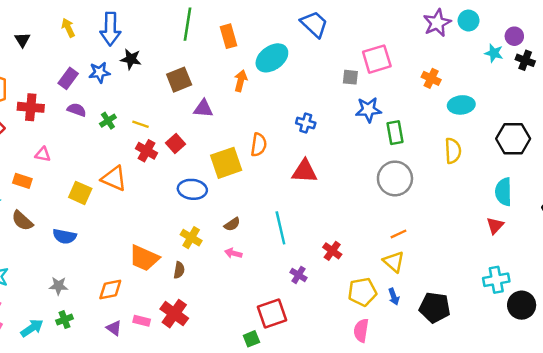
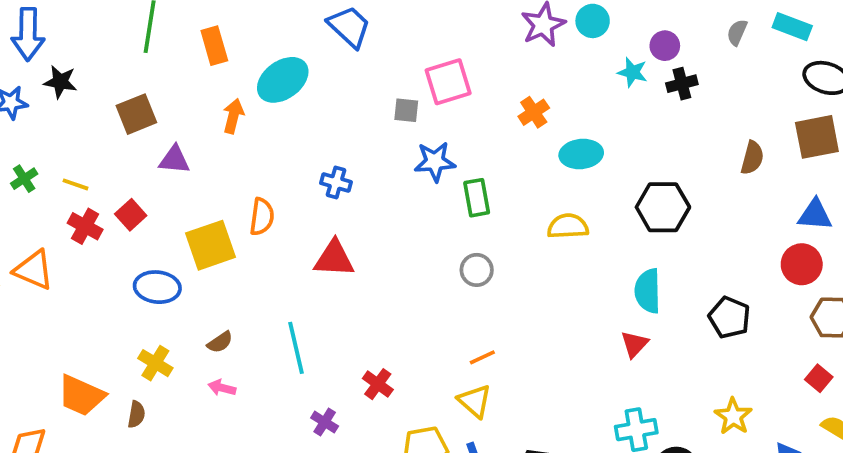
black cross: (525, 60) -> (682, 84), turned -36
orange cross: (431, 78) -> (534, 112), turned 30
yellow semicircle: (453, 151) -> (568, 226), turned -90
gray circle: (395, 178) -> (477, 270), size x0.6

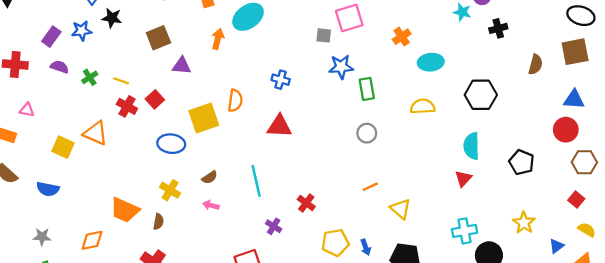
black cross: (682, 84) -> (498, 28), moved
yellow triangle: (475, 401) -> (401, 209), moved

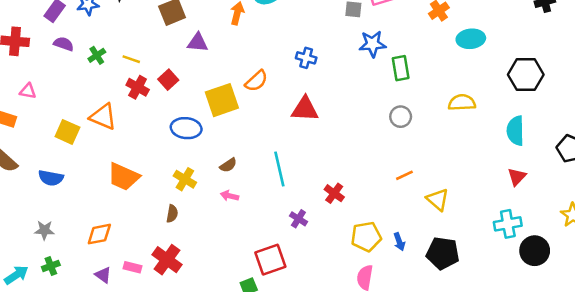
orange semicircle: (235, 101) -> (256, 81), turned 40
yellow semicircle: (423, 106) -> (462, 103), moved
red triangle: (463, 179) -> (517, 177), moved
orange trapezoid: (125, 210) -> (124, 177), moved

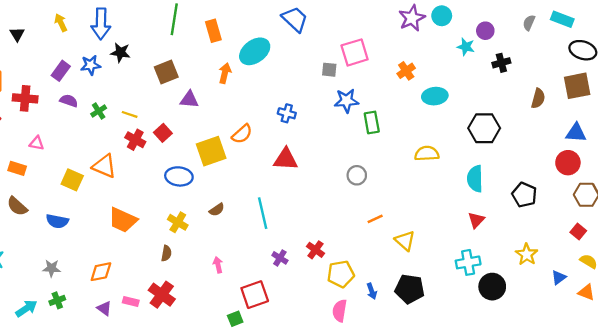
gray circle: (401, 117) -> (357, 175), moved
red cross: (334, 193) -> (315, 250), moved
pink arrow: (230, 196) -> (218, 265), moved, turned 63
blue arrow: (399, 242) -> (372, 291), moved

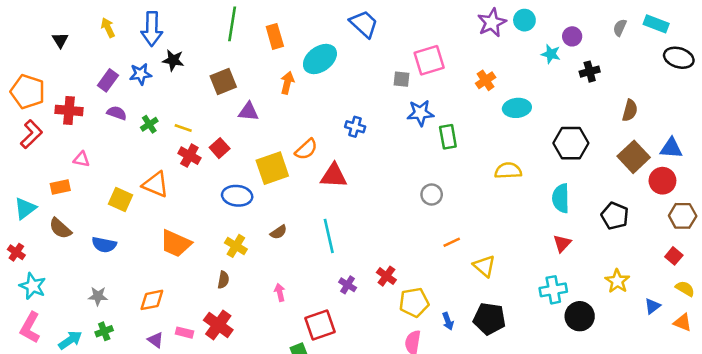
brown square: (577, 86) -> (634, 157), moved, turned -32
red triangle: (286, 159) -> (334, 176), moved
orange rectangle: (17, 168) -> (60, 187), turned -30

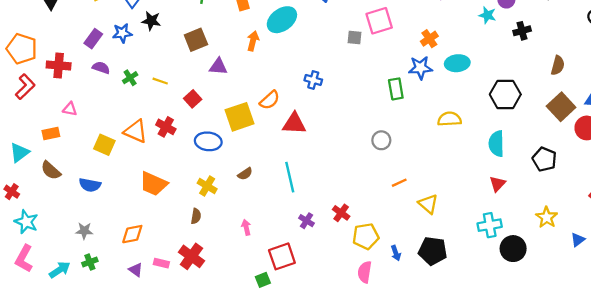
blue star: (420, 113) -> (420, 68), moved
red cross: (189, 156) -> (166, 127), moved

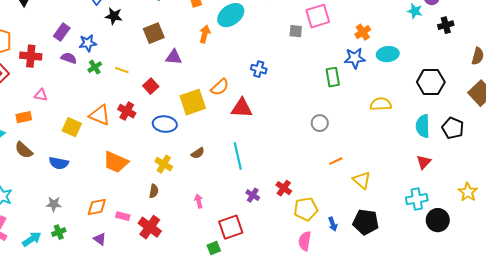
blue star: (122, 33) -> (88, 43), moved
black pentagon: (544, 159) -> (453, 128), moved
pink rectangle: (161, 263) -> (123, 216), moved

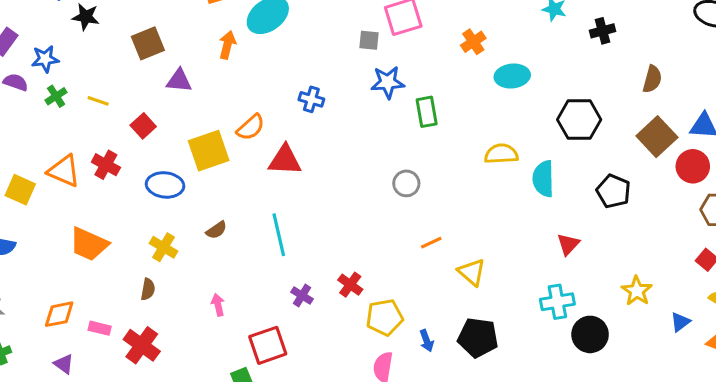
blue star: (355, 58) -> (388, 82), moved
cyan semicircle: (423, 126) -> (543, 179), moved

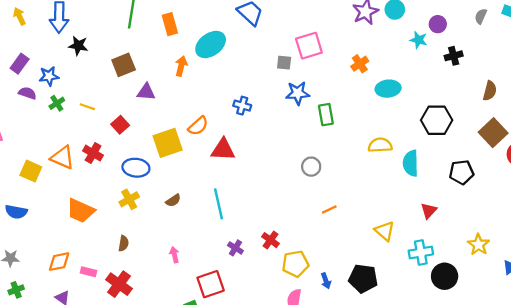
black pentagon: (613, 191) -> (462, 172), turned -30
yellow cross: (163, 247) -> (129, 199), moved, turned 30
yellow triangle: (472, 272) -> (385, 231), moved

